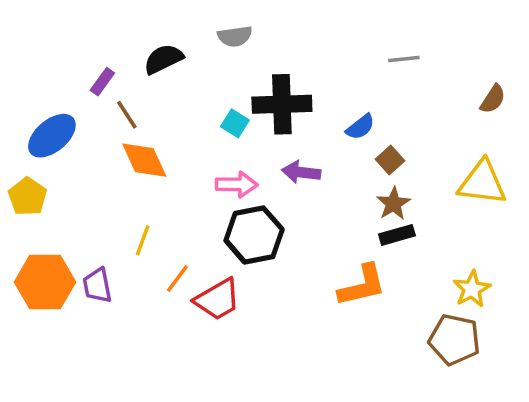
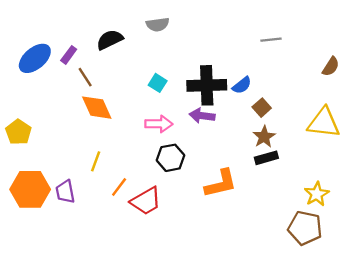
black cross: (282, 104) -> (207, 85), moved
blue ellipse: (52, 136) -> (35, 58), moved
black hexagon: (254, 235) -> (170, 158), size x0.7
orange L-shape: (362, 286) -> (221, 184), moved

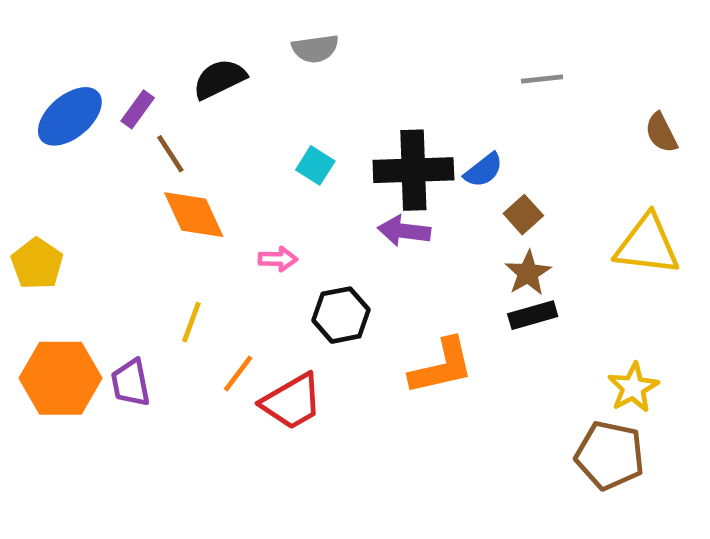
brown semicircle: (331, 67) -> (661, 133), turned 120
pink arrow: (159, 124) -> (278, 259), moved, size x0.7

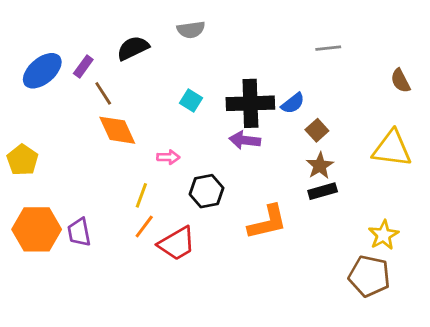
yellow line: (191, 322) -> (141, 195), moved

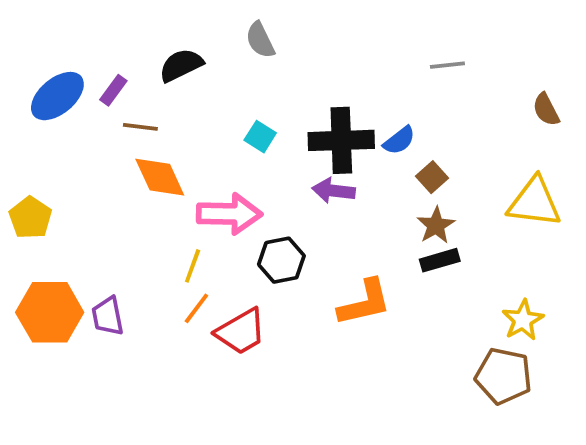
gray semicircle: (191, 30) -> (260, 40), turned 72
brown line: (103, 93) -> (140, 127), turned -50
pink arrow: (168, 157) -> (229, 214), size x2.0

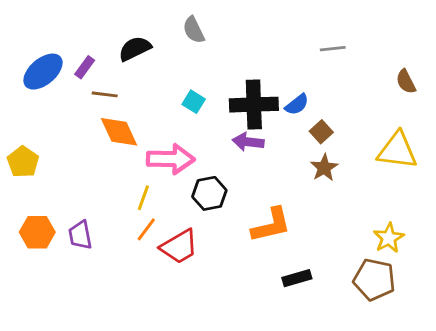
black rectangle: (440, 260) -> (297, 278), moved
orange hexagon: (50, 312) -> (37, 232), size x0.7

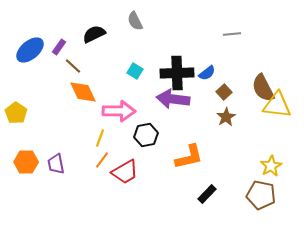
brown semicircle: (406, 82) -> (263, 88), moved, size x1.6
brown line: (105, 94) -> (73, 66), turned 36
purple arrow: (248, 142) -> (173, 99), size x1.5
black rectangle: (297, 278) -> (207, 194), turned -30

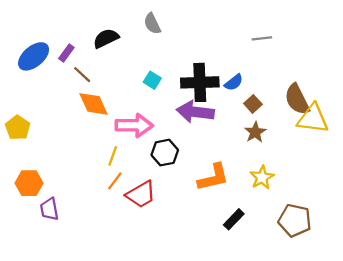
purple trapezoid: (56, 164) -> (49, 209), moved
yellow star: (271, 166) -> (262, 177), moved

